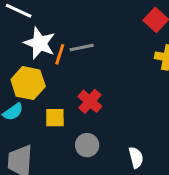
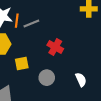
gray line: (82, 47) -> (31, 23), moved
red cross: (90, 101) -> (55, 47), moved

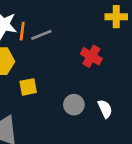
red cross: (55, 47) -> (91, 56), moved
gray circle: (47, 78) -> (74, 105), moved

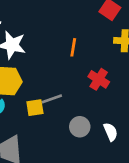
orange line: (22, 31) -> (73, 47), moved
gray line: (41, 35) -> (52, 99), moved

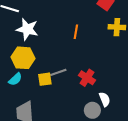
red cross: (99, 79) -> (87, 78), moved
gray circle: (80, 127) -> (92, 110), moved

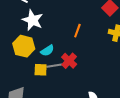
red cross: (87, 78) -> (69, 61), moved
cyan semicircle: (15, 79) -> (47, 51), moved

